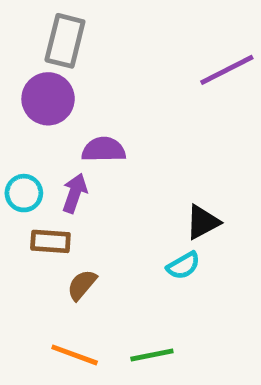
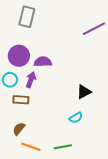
purple circle: (48, 99) -> (19, 56), moved
cyan semicircle: (183, 266) -> (76, 118), moved
brown semicircle: (82, 285) -> (19, 129), moved

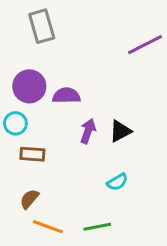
gray rectangle: (27, 17) -> (42, 26), turned -30
purple arrow: (31, 80) -> (88, 131), moved
black triangle: (84, 92) -> (120, 131), moved

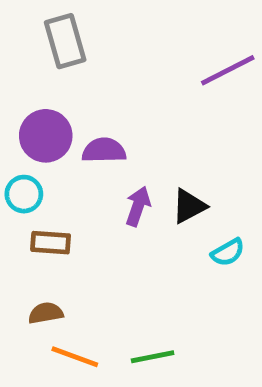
cyan semicircle: (117, 182) -> (228, 252), moved
brown semicircle: (29, 199) -> (46, 313), turned 40

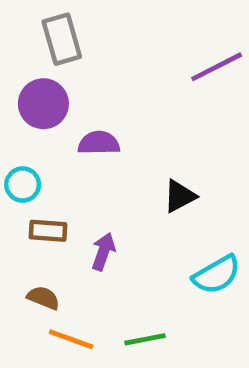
purple circle: (46, 136) -> (43, 104), moved
purple arrow: (138, 206) -> (103, 252), moved
cyan semicircle: (228, 252) -> (217, 275), moved, size x1.5
brown semicircle: (46, 313) -> (43, 298), turned 32

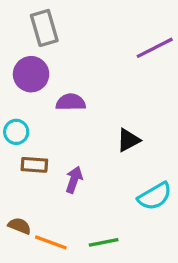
brown semicircle: (43, 298) -> (20, 226), moved

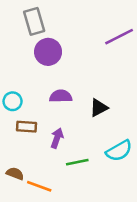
purple circle: (31, 74) -> (48, 52), moved
purple semicircle: (71, 102) -> (61, 96), moved
green line: (104, 242) -> (77, 162), moved

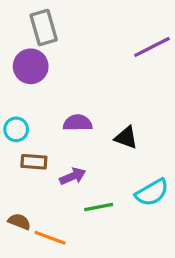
purple circle: (48, 52) -> (31, 66), moved
black triangle: (99, 108) -> (126, 137), turned 48
purple arrow: (57, 138) -> (73, 176), turned 48

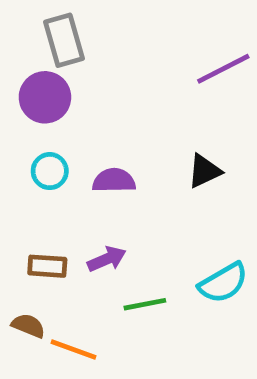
cyan circle: (16, 129) -> (50, 171), moved
black triangle: (126, 137) -> (204, 171), moved, turned -45
brown rectangle: (34, 162) -> (47, 266), moved

